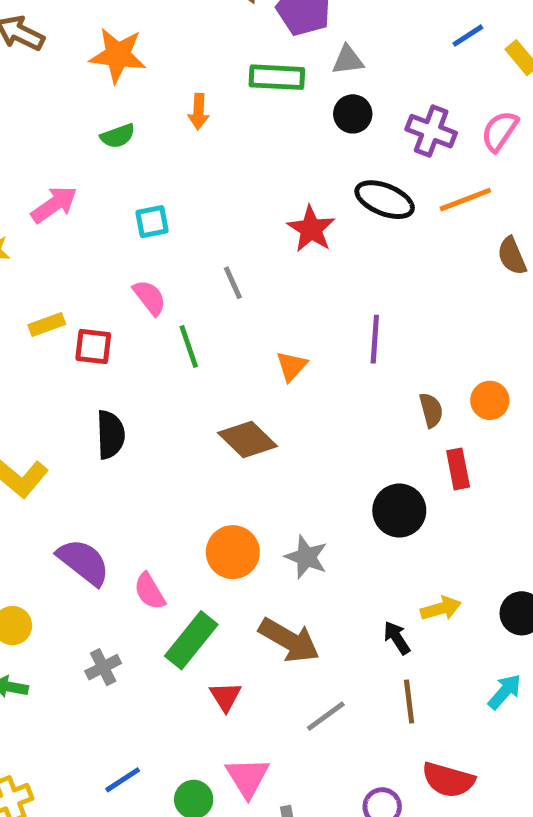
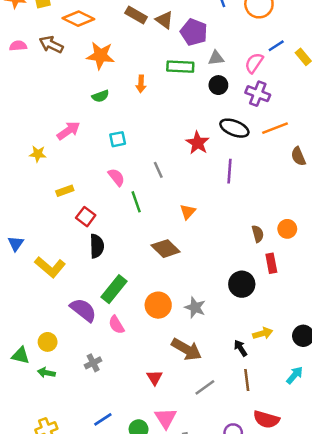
pink semicircle: (500, 131) -> (254, 63), moved
purple line: (375, 339) -> (229, 171), moved
red square: (93, 346) -> (86, 217), moved, turned 30
green rectangle: (191, 640) -> (114, 289), moved

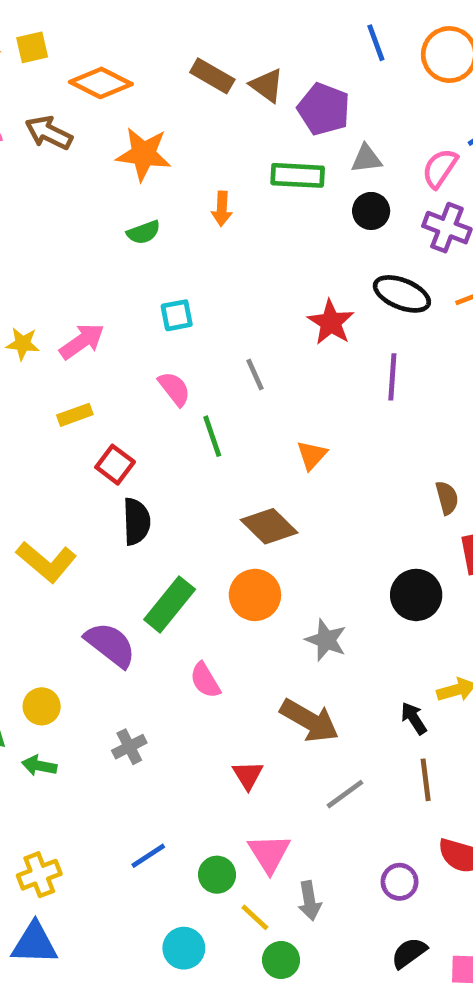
pink arrow: (68, 131) -> (82, 341), moved
orange circle: (158, 305) -> (255, 595), moved
pink semicircle: (116, 325) -> (205, 680), moved

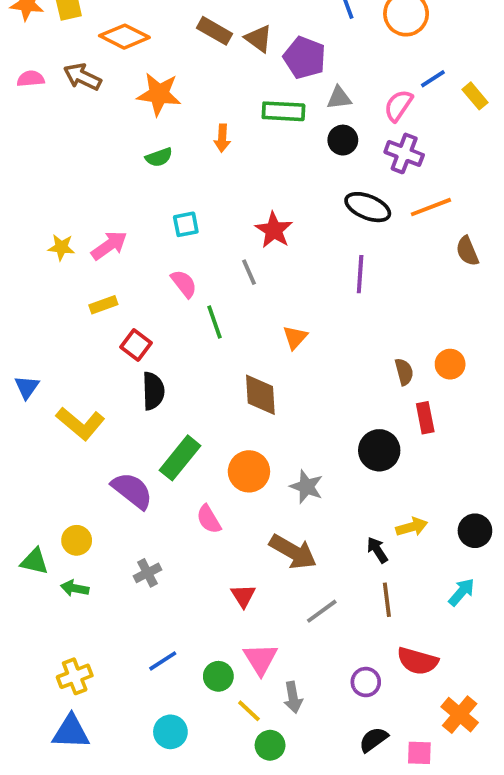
red star: (331, 322) -> (274, 230), moved
brown diamond: (269, 526) -> (260, 395), turned 42
orange circle: (255, 595) -> (249, 471), moved
cyan circle: (184, 948) -> (170, 732), moved

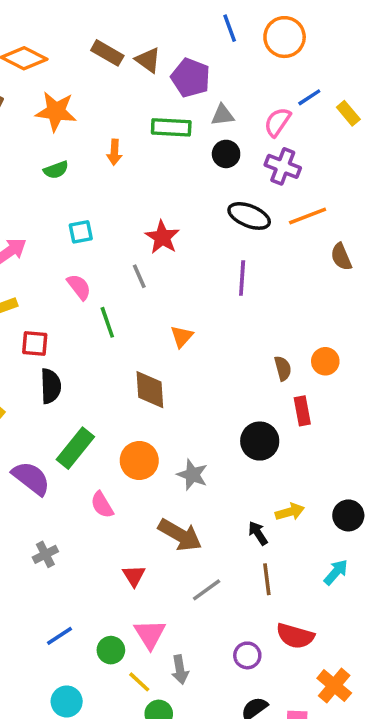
red square: (136, 345) -> (35, 344), turned -32

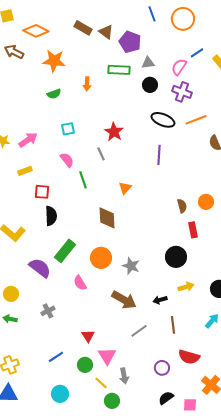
black circle: (260, 441) -> (176, 257), moved
black arrow: (258, 533) -> (160, 300), moved, turned -72
red triangle: (134, 576) -> (88, 336), moved

